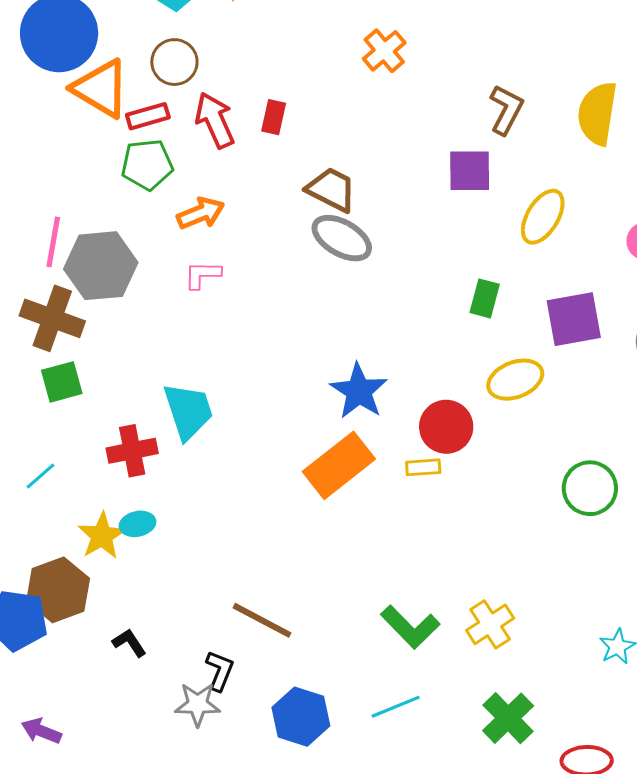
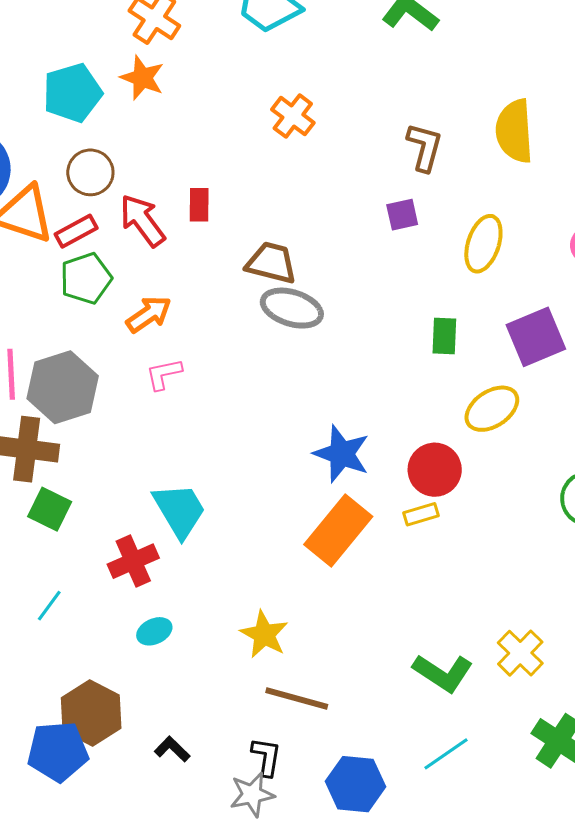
purple square: (470, 171) -> (402, 215), size x0.7
green square: (62, 382) -> (50, 509), turned -36
yellow star: (102, 536) -> (264, 634), moved

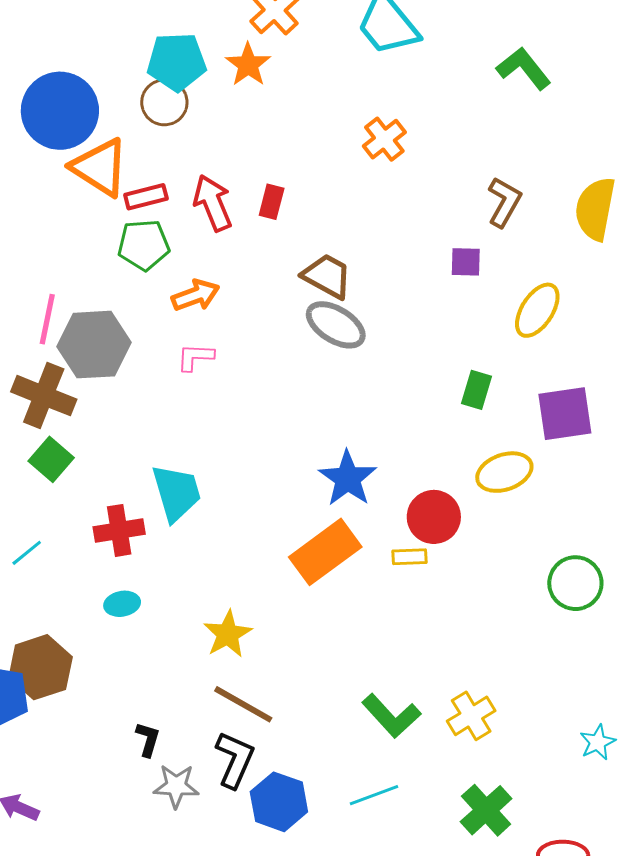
brown circle: (90, 172) -> (164, 102), moved
black L-shape: (172, 749) -> (148, 739), moved, turned 48
black L-shape: (266, 757) -> (235, 760), moved, size x1.4

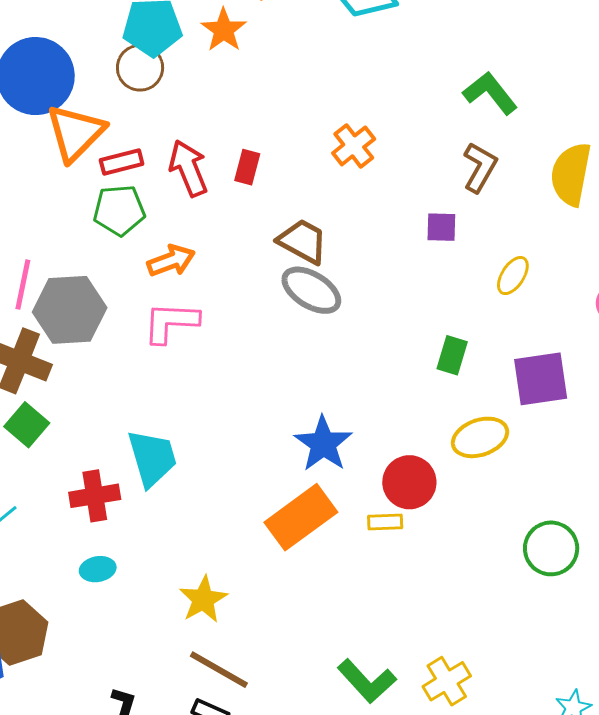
green L-shape: (524, 68) -> (490, 93), moved
orange cross: (384, 139) -> (354, 146), moved
orange triangle: (100, 167) -> (75, 133), turned 42
yellow ellipse: (537, 310) -> (513, 276), size x0.7
pink L-shape: (195, 357) -> (171, 322), size x1.5

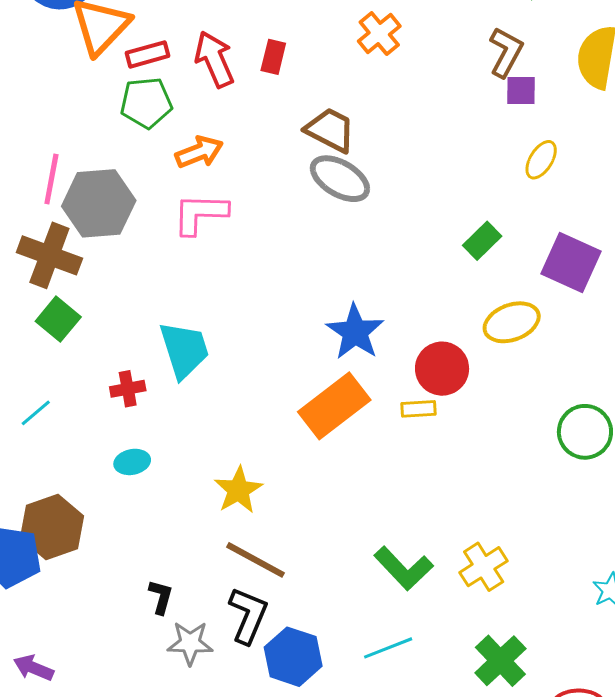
purple square: (441, 227) -> (521, 91), moved
green rectangle: (452, 355) -> (482, 241), turned 30
purple square: (541, 379) -> (571, 263), turned 34
red cross: (95, 496) -> (128, 389), size x0.7

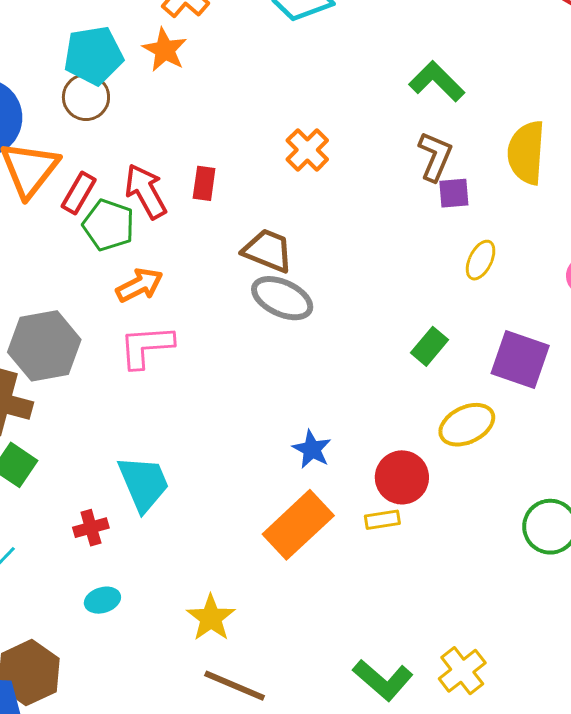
red rectangle: (147, 54) -> (79, 193), turned -39
green pentagon: (146, 103) -> (109, 225), moved, turned 30
blue star: (355, 332) -> (312, 449), size x0.7

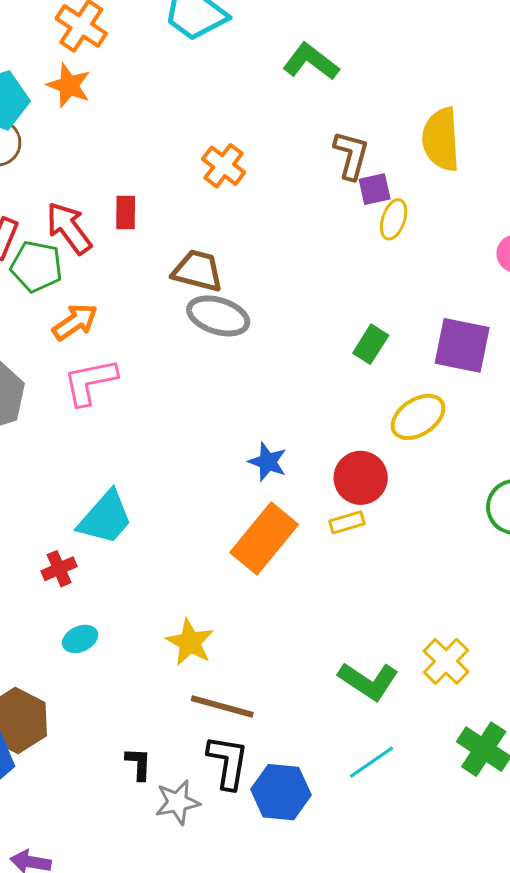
green L-shape: (437, 81) -> (311, 62), moved
yellow ellipse: (481, 260) -> (394, 219), moved
cyan trapezoid: (144, 483) -> (105, 518), turned 72

